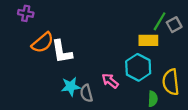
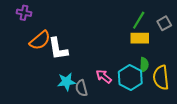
green line: (160, 21) -> (139, 20), moved
cyan hexagon: (138, 67) -> (130, 77), moved
green semicircle: (153, 99) -> (144, 65), moved

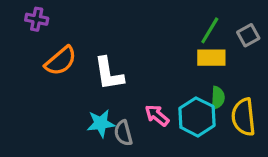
white L-shape: (58, 49) -> (109, 74), moved

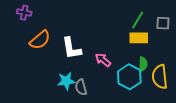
gray square: (248, 35) -> (163, 23), turned 32
pink arrow: (157, 115) -> (103, 60), moved

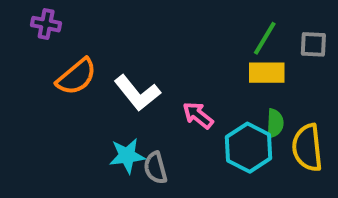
white L-shape: (71, 48) -> (137, 93), turned -30

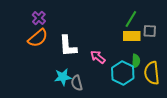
purple cross: (46, 24) -> (39, 18), moved, turned 32
gray square: (313, 44) -> (150, 31), moved
white L-shape: (137, 93) -> (68, 46), turned 35

